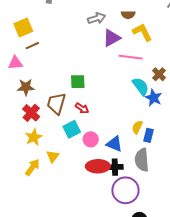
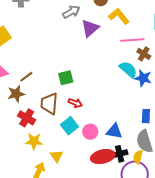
brown line: (32, 46) -> (26, 77), moved
pink line: (131, 57) -> (132, 40), moved
yellow semicircle: (137, 127) -> (138, 157), moved
yellow star: (34, 137) -> (34, 141), turned -30

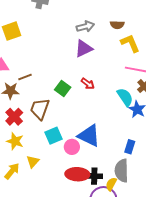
purple triangle: (90, 28) -> (84, 48), moved
green square: (66, 78) -> (63, 88), turned 35
red arrow: (75, 103) -> (88, 84), moved
blue triangle: (114, 131) -> (89, 136), moved, size x1.4

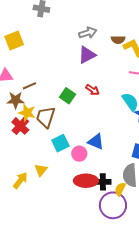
brown semicircle: (117, 25) -> (118, 40), moved
blue triangle: (89, 136) -> (96, 142), size x0.7
yellow star: (15, 141) -> (27, 113), moved

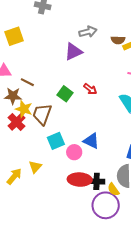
purple triangle: (87, 55) -> (73, 52), moved
brown line: (29, 86) -> (27, 82), turned 48
yellow semicircle: (120, 189) -> (113, 189), turned -64

